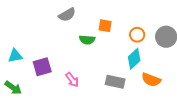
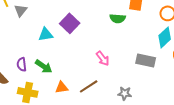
purple square: (42, 67) -> (70, 23), moved, turned -30

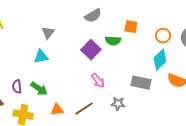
gray triangle: (21, 10) -> (48, 33), moved
purple square: (70, 23) -> (91, 50), moved
gray star: (125, 93) -> (118, 104), moved

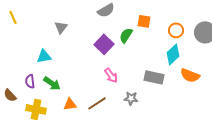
green semicircle: (113, 41) -> (126, 35), turned 119
cyan triangle: (41, 57) -> (44, 56), moved

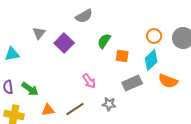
orange square: (144, 21) -> (122, 56), moved
purple square: (104, 44) -> (64, 43), moved
cyan triangle: (44, 56) -> (12, 54), moved
gray rectangle: (154, 77) -> (132, 83), turned -36

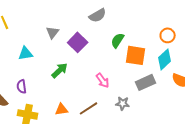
orange square: (122, 56) -> (136, 55), size x1.5
green arrow: (30, 89) -> (60, 70), moved, turned -78

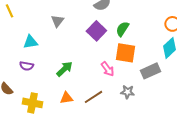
purple square: (78, 42) -> (96, 31), moved
orange square: (136, 55) -> (125, 53), moved
green arrow: (60, 70) -> (64, 69), moved
purple semicircle: (22, 86) -> (26, 66), moved, turned -72

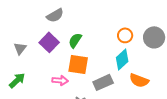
gray triangle: (57, 21) -> (20, 48), moved
pink arrow: (107, 69) -> (60, 80), turned -49

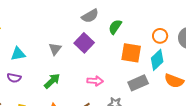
green semicircle: (75, 40) -> (115, 27), moved
orange square: (78, 64) -> (131, 53), moved

